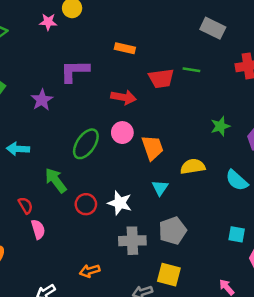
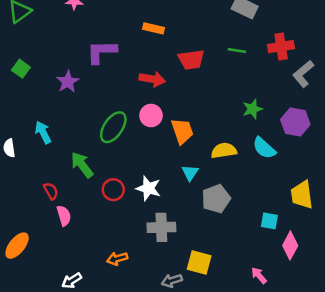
green line: (191, 70) -> (237, 50), moved
cyan arrow: (18, 149) -> (43, 132), turned 60
cyan semicircle: (237, 180) -> (264, 148), moved
gray pentagon: (173, 231) -> (216, 199), moved

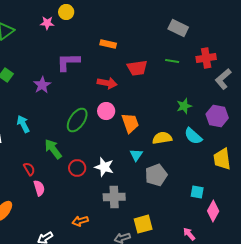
yellow trapezoid: (302, 195) -> (222, 159), moved
yellow square: (199, 262) -> (143, 224), turned -30

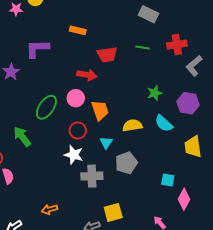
red arrow: (107, 83) -> (87, 75), moved
red circle: (77, 168) -> (78, 131), moved
gray cross: (114, 197) -> (92, 176), moved

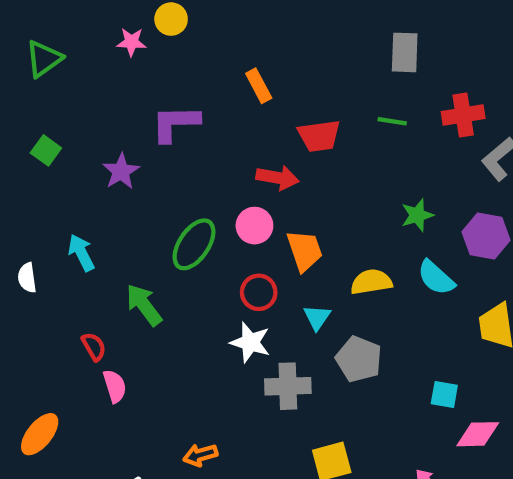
gray rectangle: (149, 14) -> (405, 52), turned 66
orange rectangle: (78, 30) -> (259, 86), turned 49
gray pentagon: (126, 163) -> (359, 359), turned -30
pink diamond: (184, 199) -> (478, 434), turned 60

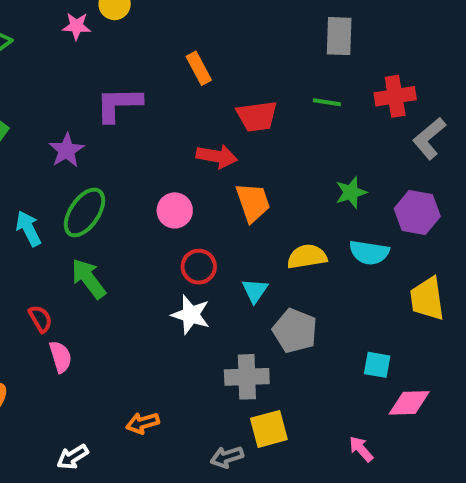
pink circle: (254, 226) -> (175, 210), moved
green ellipse: (194, 244) -> (85, 212), moved
orange trapezoid: (305, 251) -> (253, 202), moved
cyan semicircle: (436, 278) -> (369, 253), turned -33
gray cross: (288, 386) -> (247, 377), moved

